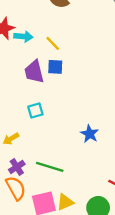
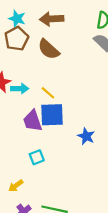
blue square: (55, 67) -> (52, 115), size x1.6
blue star: (90, 134) -> (86, 136), moved

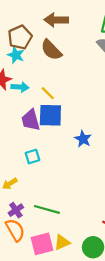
cyan star: (17, 19) -> (16, 55), moved

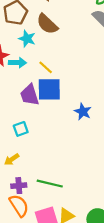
cyan star: (16, 55) -> (27, 39), moved
cyan square: (32, 157) -> (21, 129), moved
purple cross: (16, 210) -> (19, 186), turned 32

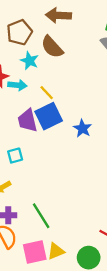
blue square: (49, 89) -> (49, 116), turned -30
blue star: (83, 112) -> (82, 128), moved
green line: (50, 184) -> (41, 216), turned 40

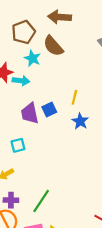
yellow line: (47, 93) -> (74, 97), moved, turned 56
blue square: (49, 116) -> (49, 110), size x0.6
green line: (41, 216) -> (41, 201), turned 65

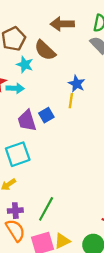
brown arrow: (60, 17) -> (62, 24), moved
blue star: (80, 121) -> (77, 84), moved
cyan square: (18, 145) -> (18, 154), size x1.6

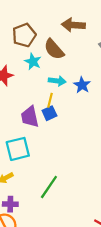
cyan arrow: (15, 88) -> (57, 81), moved
yellow line: (71, 101) -> (50, 100), moved
green line: (46, 209) -> (49, 187), moved

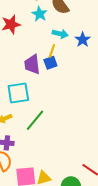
green line: (49, 187) -> (35, 120), moved

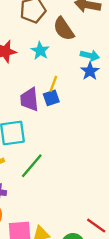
cyan star: (40, 14) -> (40, 51), moved
cyan arrow: (60, 34) -> (90, 55), moved

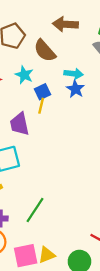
blue square: (51, 98) -> (43, 92), moved
green line: (32, 166) -> (35, 210), moved

